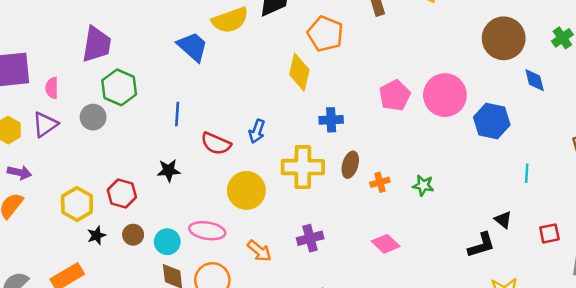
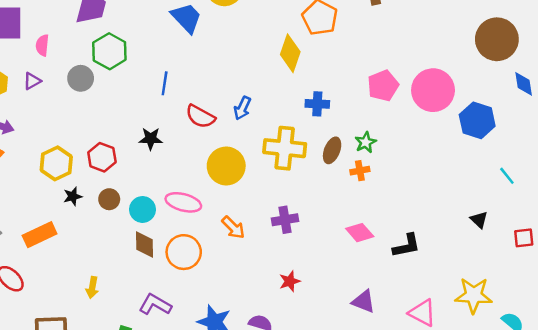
purple triangle: (45, 124) -> (32, 81), size x0.7
cyan line: (527, 173) -> (507, 176), turned -48
green star: (423, 185) -> (366, 142), moved, turned 30
black L-shape: (481, 245) -> (407, 246), moved

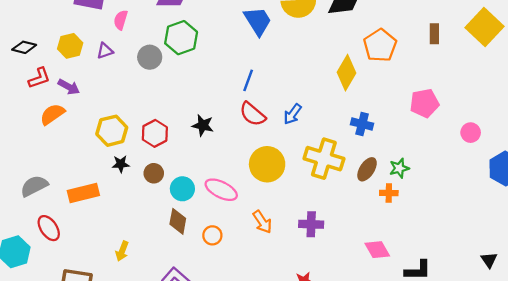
blue line: (165, 83) -> (248, 80), moved
pink pentagon: (383, 86) -> (424, 103), moved
pink circle: (433, 90) -> (471, 133), size x0.5
orange circle: (184, 252) -> (212, 235), size x0.6

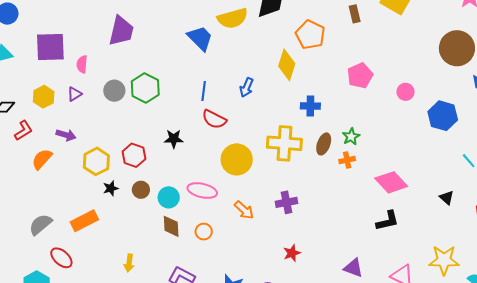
green hexagon: (181, 38) -> (145, 88), moved
purple arrow: (69, 87) -> (66, 135), moved
blue arrow: (293, 114) -> (247, 87), moved
pink diamond: (377, 250) -> (391, 182), moved, size x1.4

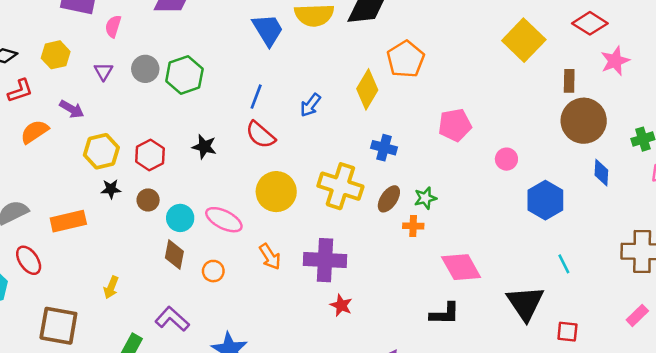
brown rectangle: (355, 14) -> (569, 81), moved
purple triangle: (74, 94) -> (103, 71), moved, turned -42
black triangle: (447, 198) -> (525, 303), size x2.0
purple cross: (287, 202) -> (325, 260), size x1.5
red star: (292, 253) -> (341, 305), moved, turned 30

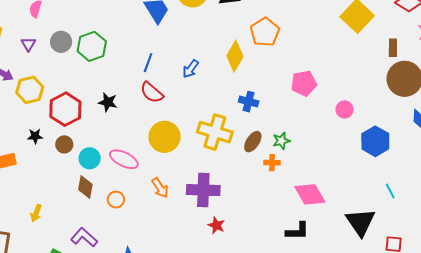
yellow hexagon: (101, 151) -> (30, 90), moved
red hexagon: (150, 155) -> (65, 109), size x1.4

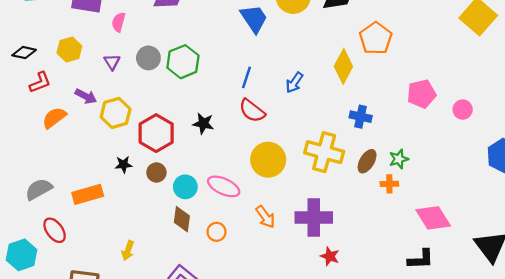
pink circle: (345, 109) -> (463, 110), moved

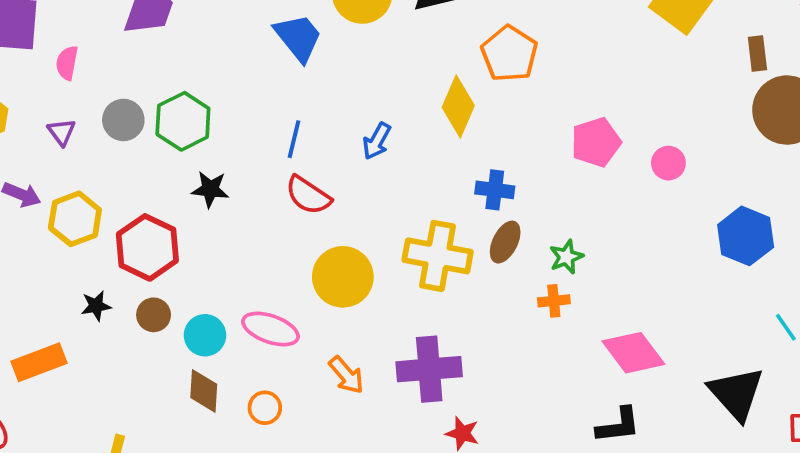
black star: (203, 123) -> (210, 189), moved
brown ellipse: (367, 161) -> (505, 242), moved

